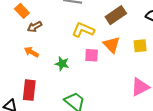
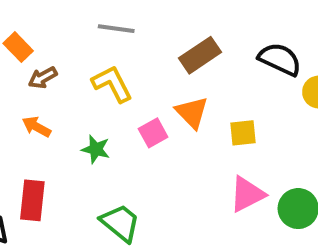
yellow L-shape: (83, 30) -> (112, 84), moved, turned 40
yellow square: (140, 46) -> (243, 133), moved
pink square: (92, 55) -> (153, 133), turned -32

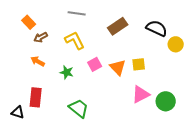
orange triangle: (192, 112) -> (118, 67), moved

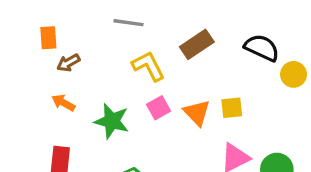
orange rectangle: (29, 22) -> (48, 38), turned 40
yellow L-shape: (75, 40) -> (148, 66), moved
green star: (67, 72) -> (112, 121), size x1.5

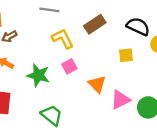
yellow square: (232, 108) -> (126, 55), moved
orange triangle: (197, 113) -> (97, 84), moved

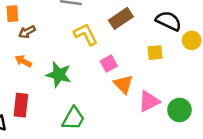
pink square: (69, 66) -> (109, 64), moved
green trapezoid: (52, 115) -> (73, 118), turned 80

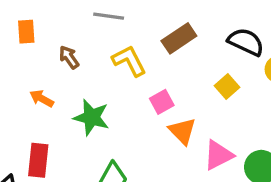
brown arrow: (27, 32) -> (69, 57), moved, turned 84
yellow square: (155, 53) -> (227, 86), turned -35

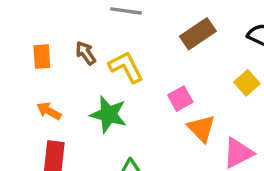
orange rectangle: (26, 32) -> (42, 57), moved
yellow L-shape: (129, 61) -> (126, 67), moved
orange arrow: (42, 98) -> (49, 111), moved

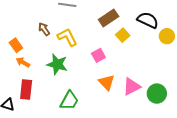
orange rectangle: (42, 57) -> (16, 45), moved, turned -32
yellow square: (247, 83) -> (123, 35), moved
orange triangle: (201, 128) -> (107, 82), moved

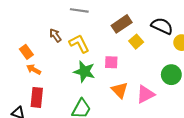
pink square: (98, 55) -> (111, 62), turned 32
green star: (57, 64) -> (84, 72), moved
green circle: (157, 94) -> (171, 75), moved

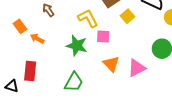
yellow L-shape: (79, 44) -> (88, 18), moved
orange arrow: (34, 69) -> (37, 39), moved

